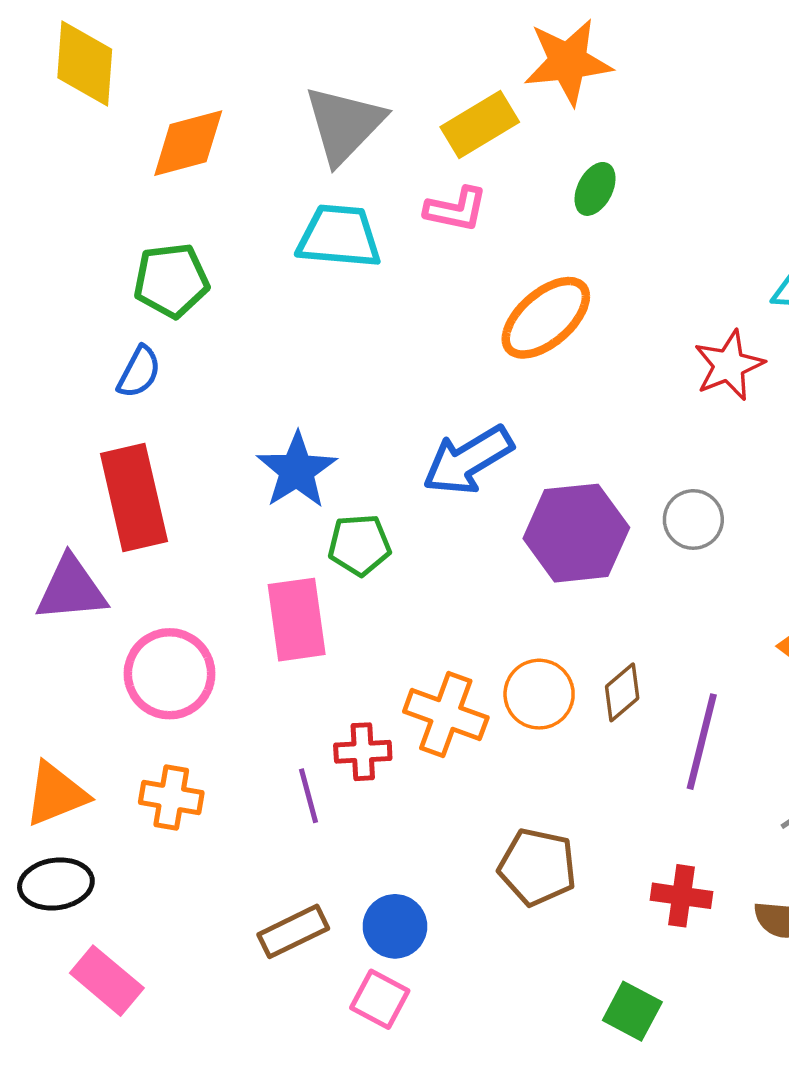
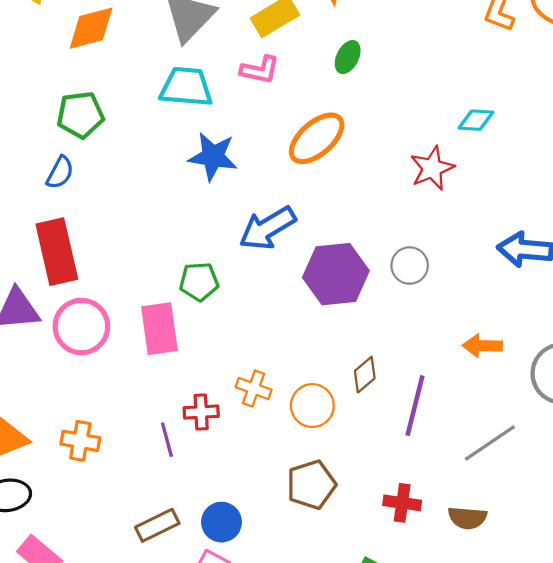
blue star: (297, 470) -> (213, 156), moved, turned -30
pink circle: (170, 674) -> (81, 326), moved
orange circle: (539, 694) -> (312, 406), moved
orange cross: (446, 714) -> (254, 388), size x0.7
brown pentagon: (537, 867) -> (311, 485), turned -30

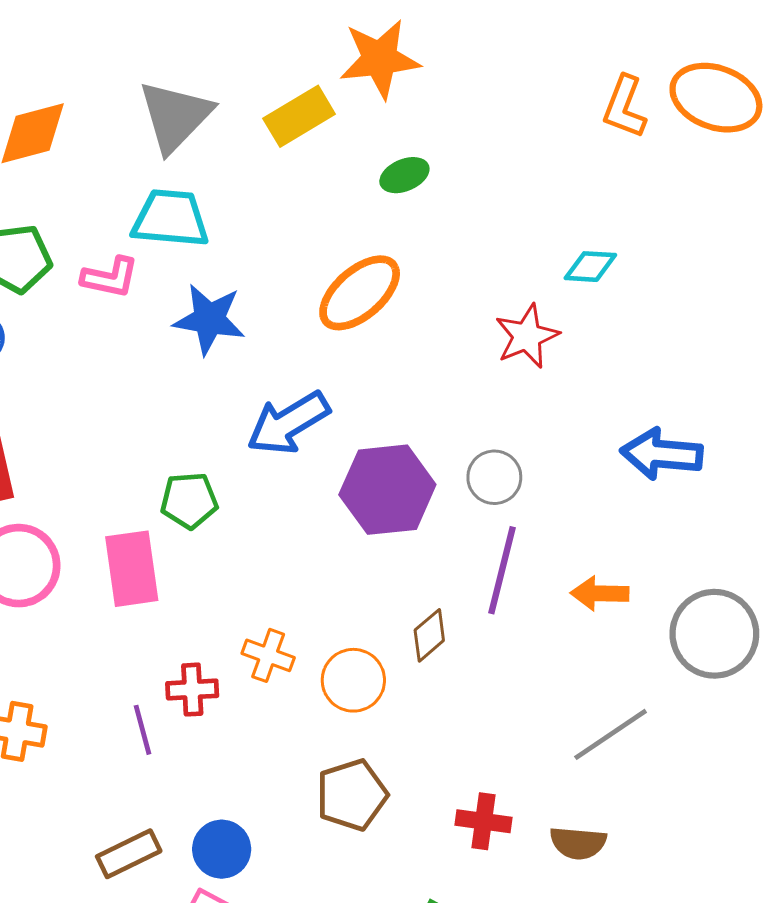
green ellipse: (348, 57) -> (404, 175), turned 40
pink L-shape: (260, 70) -> (110, 277), moved
purple line: (415, 406) -> (502, 570), moved

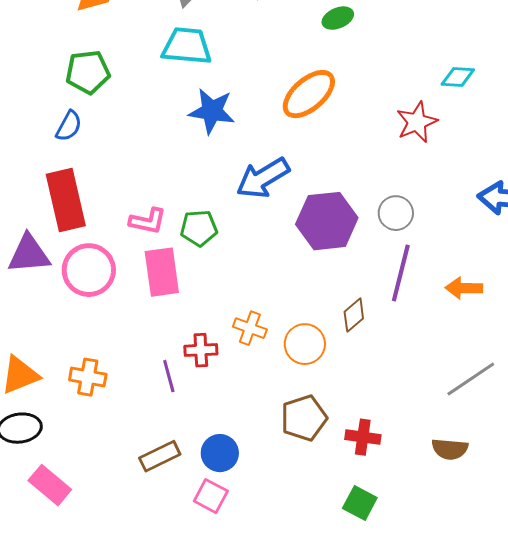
pink L-shape: (110, 277) -> (148, 221), moved
red cross: (483, 821) -> (363, 437), moved

